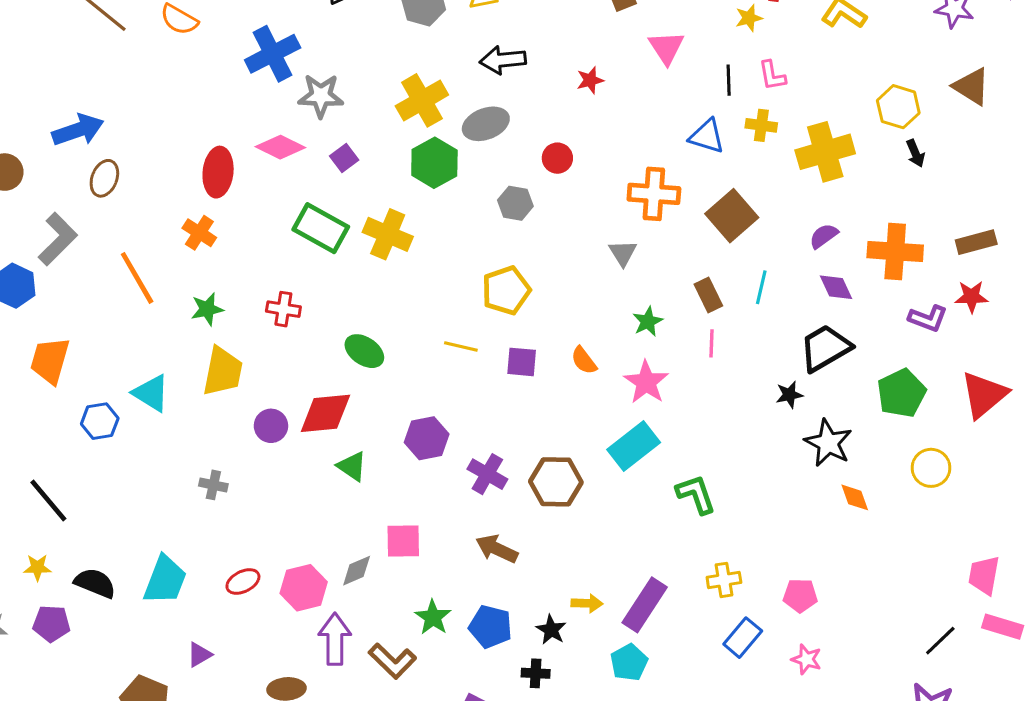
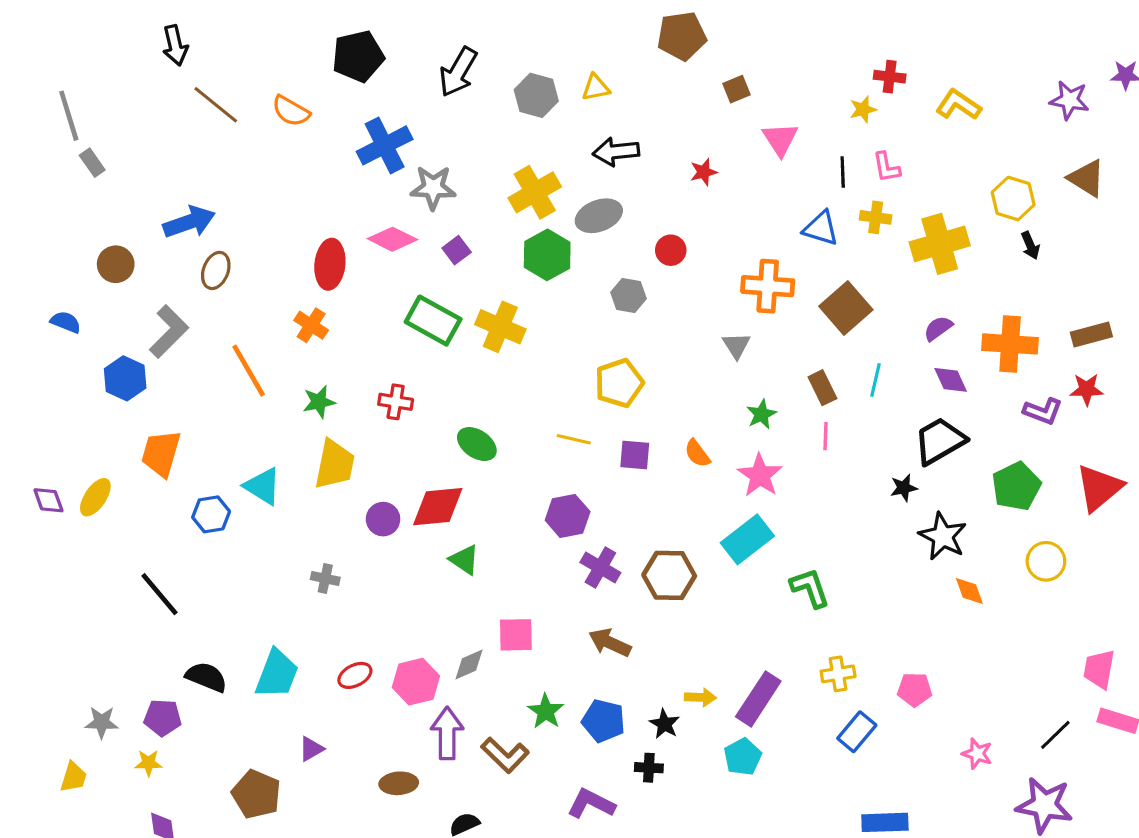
purple hexagon: (427, 438) -> (568, 516), moved
yellow star: (37, 567) -> (149, 763), moved
pink star: (806, 659) -> (977, 754), moved

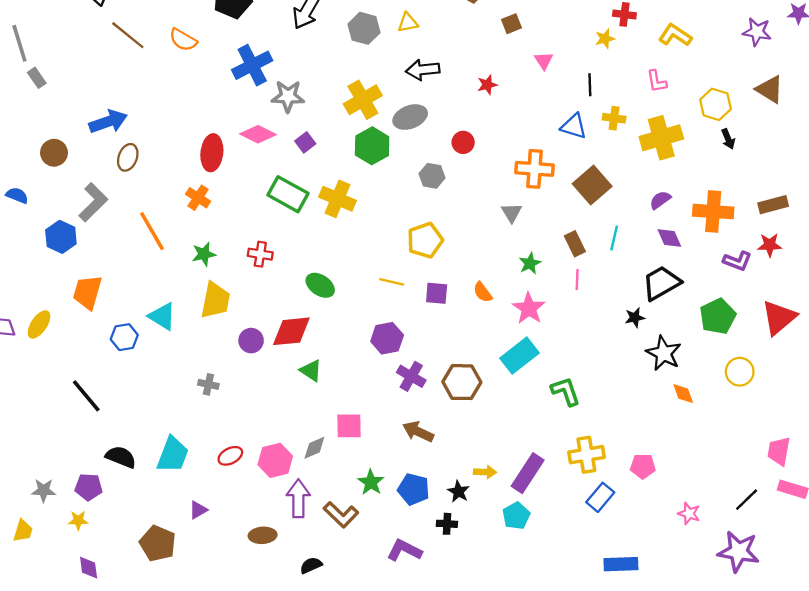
pink triangle: (780, 139) -> (544, 61), size x0.7
pink L-shape: (886, 167) -> (657, 81), moved
yellow cross: (838, 674) -> (586, 455), size x1.4

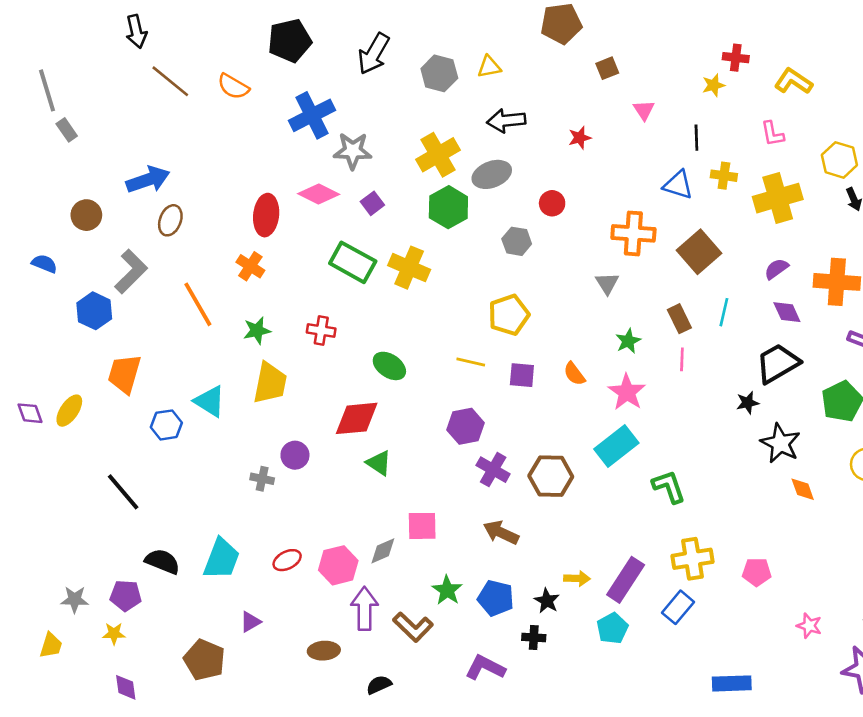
purple circle: (251, 341) -> (295, 455), moved
blue rectangle: (600, 497) -> (678, 607), moved

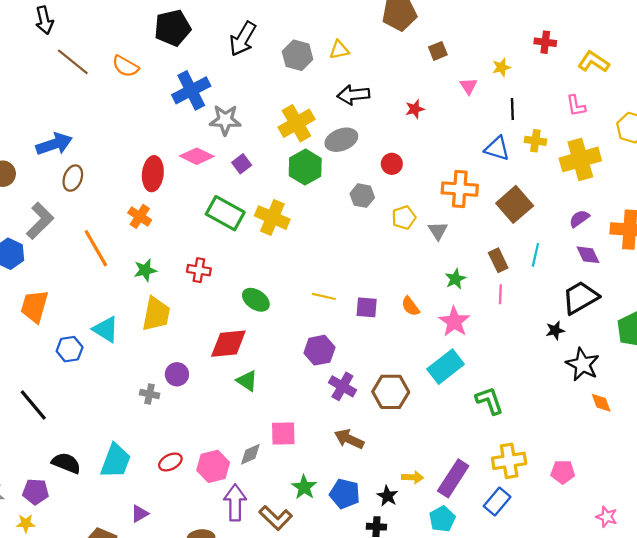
yellow star: (713, 85) -> (501, 67), moved
yellow pentagon: (509, 315) -> (404, 218), moved, size x0.7

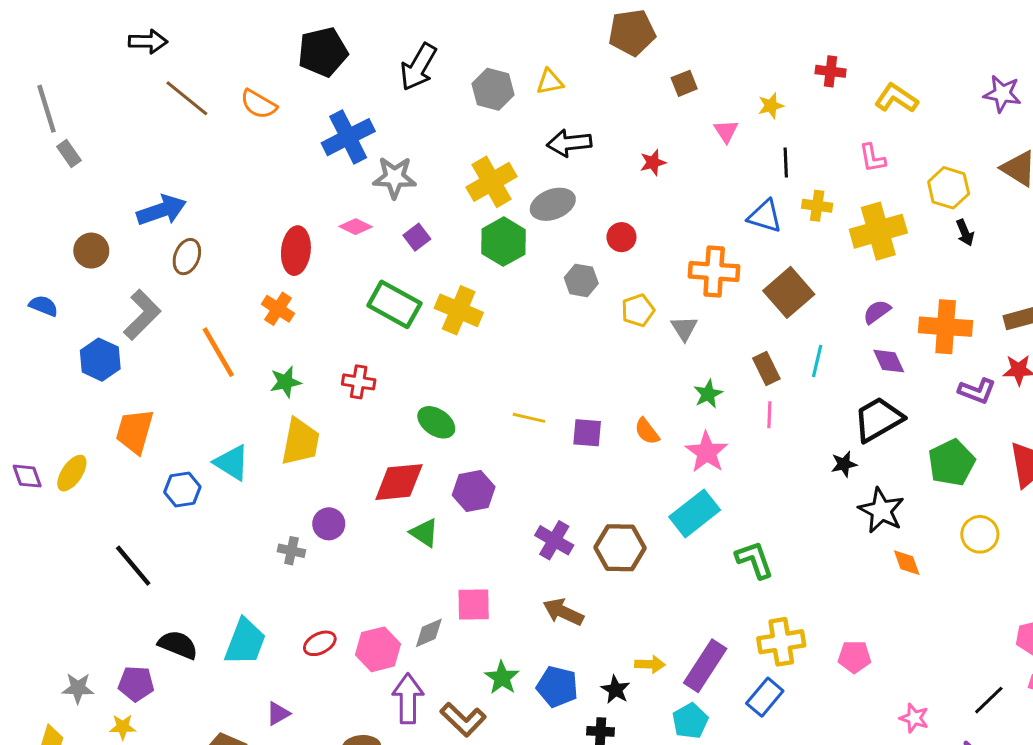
black arrow: (44, 20) -> (148, 41), turned -76
pink diamond: (197, 156) -> (356, 227), size x0.7
purple hexagon: (319, 350) -> (474, 491), moved

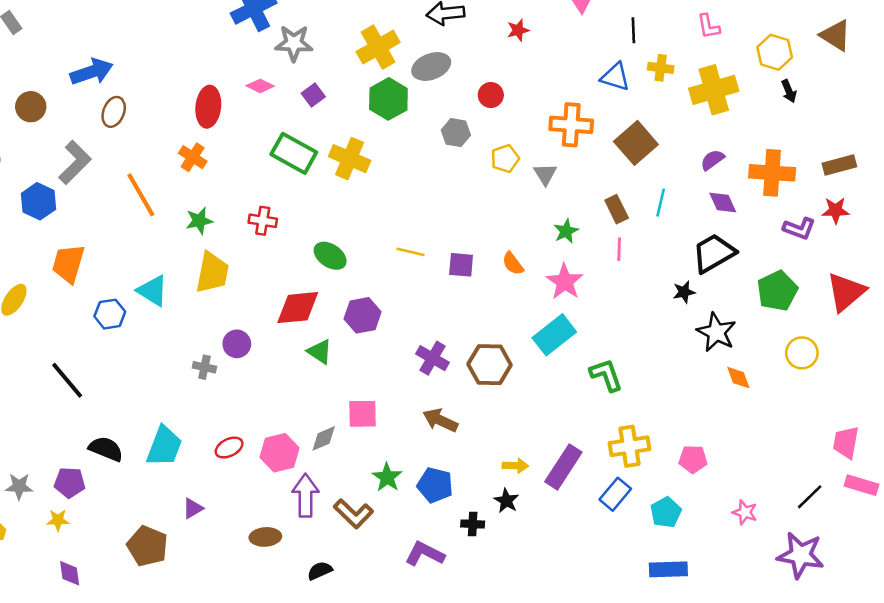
black star: (615, 690) -> (506, 501), moved
cyan pentagon: (690, 721) -> (666, 512), moved

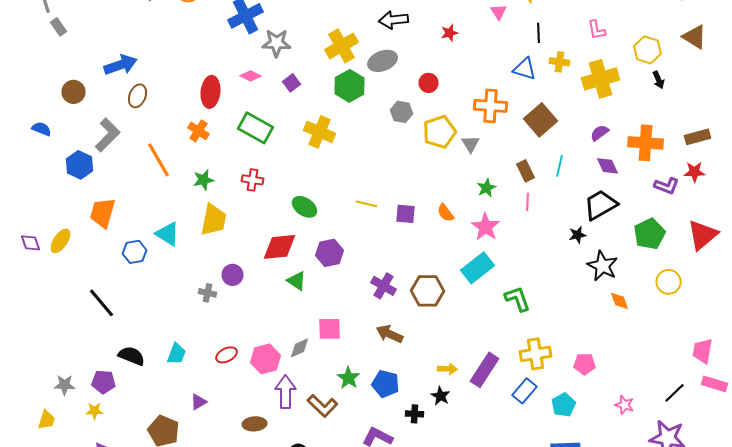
green rectangle: (294, 153) -> (256, 128), moved
yellow pentagon: (505, 159) -> (440, 132), size x1.5
cyan trapezoid: (164, 446) -> (176, 354), size x0.7

